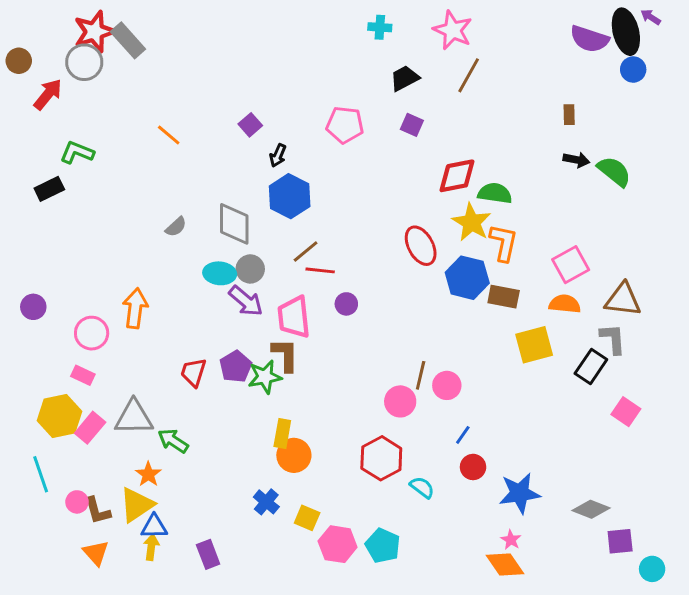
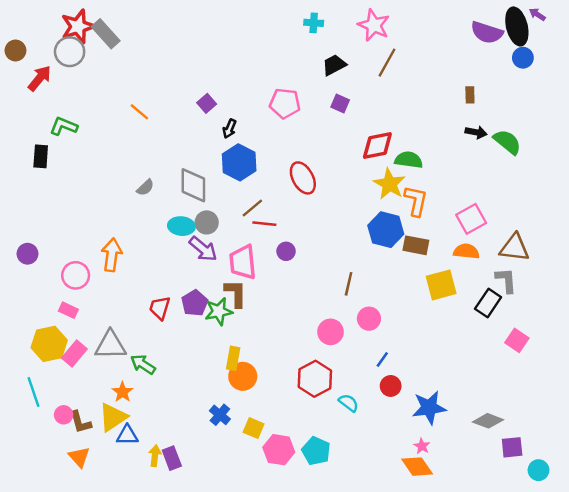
black rectangle: (49, 189) -> (41, 156), turned -60
red ellipse: (421, 246) -> (303, 178), moved
brown line: (421, 375) -> (349, 284), moved
yellow arrow: (151, 547) -> (155, 456), moved

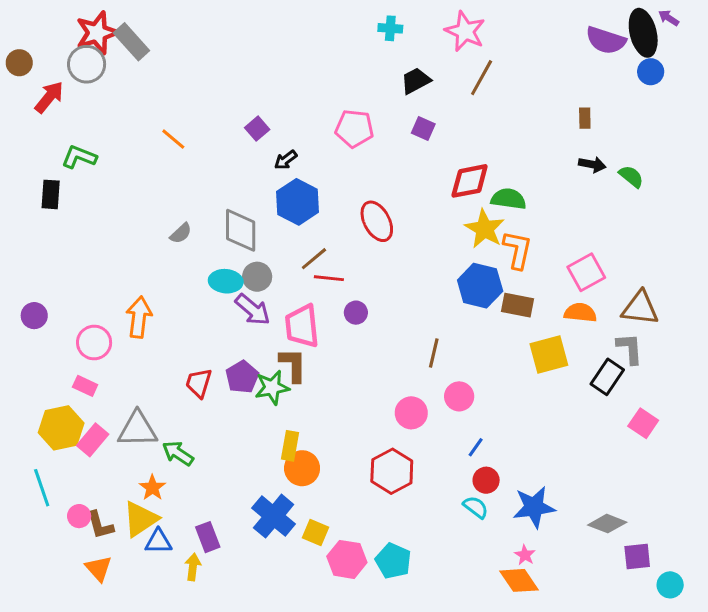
black arrow: (230, 129) -> (286, 160), turned 30
green semicircle: (507, 142) -> (631, 176), size x0.7
cyan semicircle: (349, 403) -> (476, 507), moved
blue cross: (220, 415) -> (274, 516), size x1.6
purple rectangle: (172, 458) -> (208, 537), moved

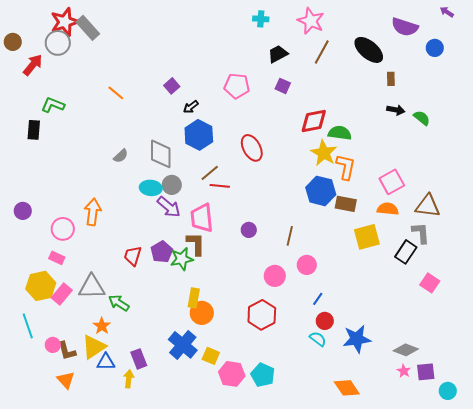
black ellipse: (643, 33) -> (369, 50), moved, turned -36
purple circle: (356, 313) -> (249, 230), moved
pink star: (525, 555) -> (404, 371), moved

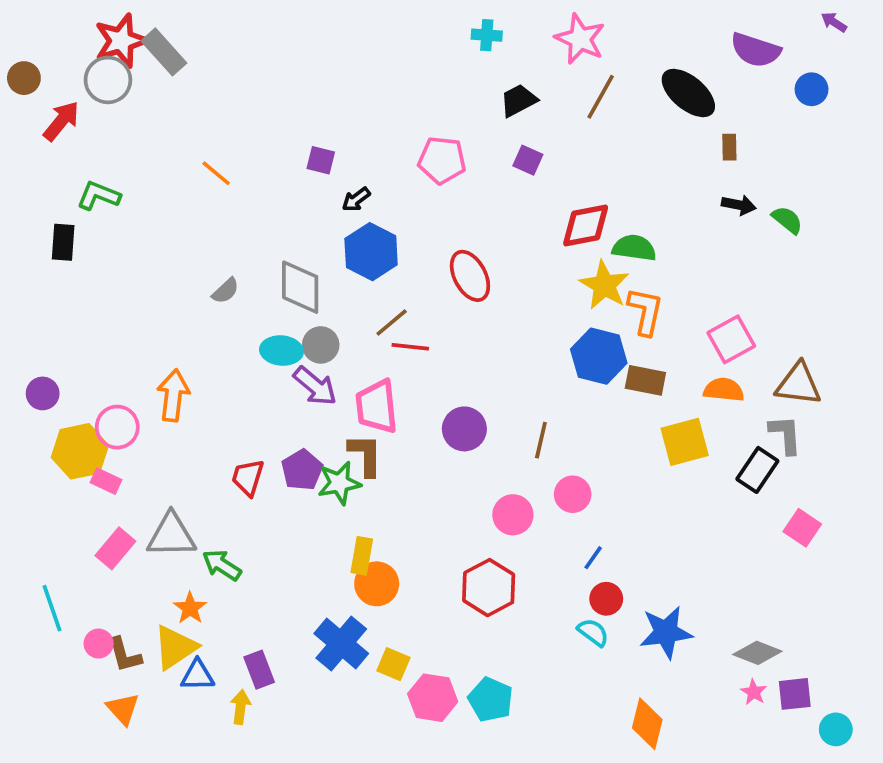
purple square: (172, 86) -> (321, 160), turned -35
purple circle: (249, 230) -> (464, 429), size x1.5
yellow hexagon: (41, 286) -> (80, 451), moved
orange diamond: (347, 388) -> (647, 724), turned 48

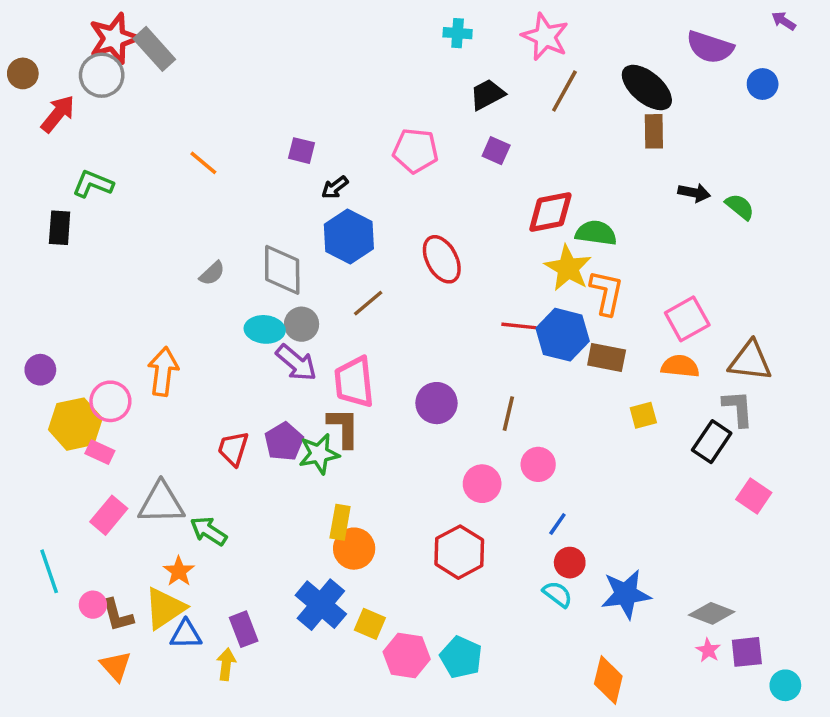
brown rectangle: (729, 147) -> (654, 131), moved, size x1.4
red line: (410, 347) -> (519, 326), moved
yellow square: (685, 442) -> (643, 415), size x0.6

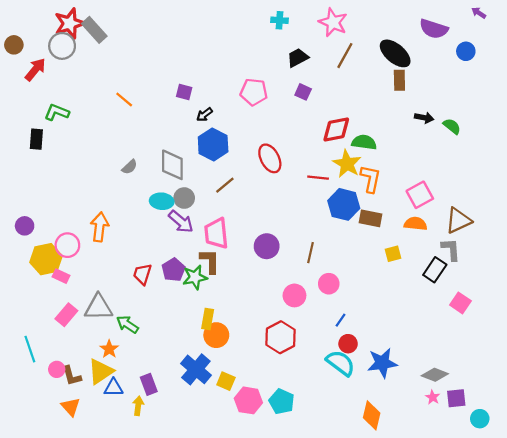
red line: (519, 326) -> (318, 178), moved
brown triangle: (750, 361) -> (458, 221), turned -32
cyan semicircle: (557, 594) -> (341, 363), size x1.6

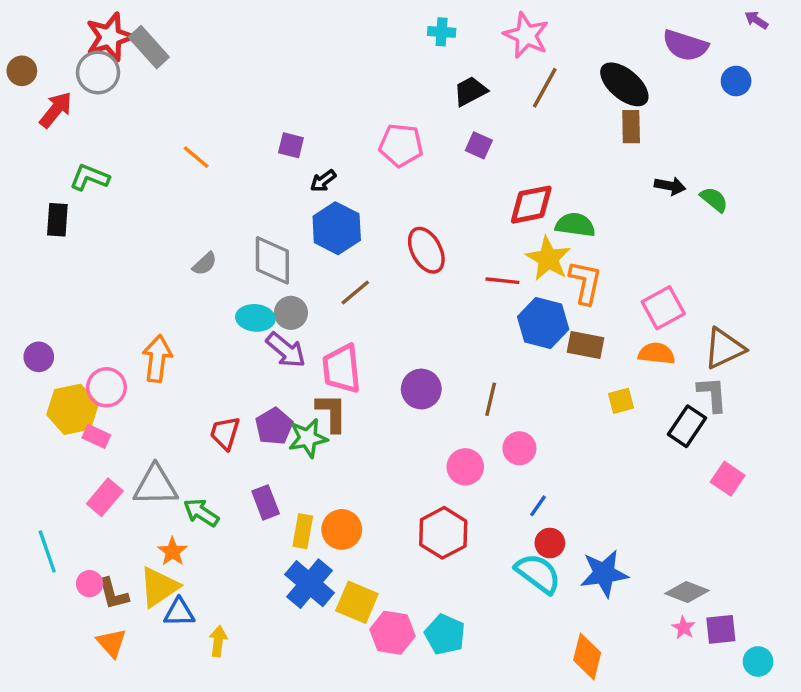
yellow rectangle: (208, 319) -> (303, 531), moved
yellow square: (226, 381) -> (357, 602), size x1.4
purple rectangle: (149, 384) -> (266, 502), moved

